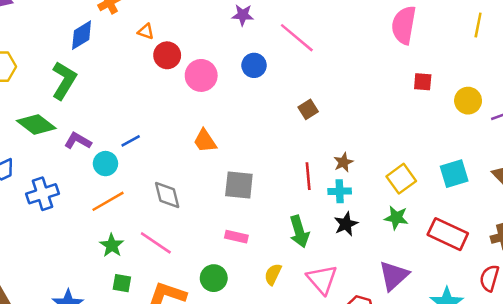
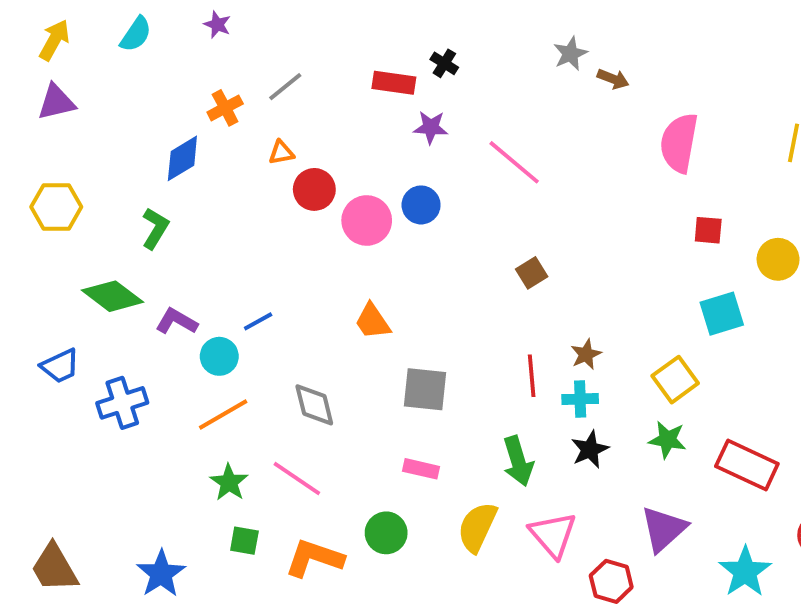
orange triangle: (146, 31) -> (281, 153), turned -30
blue circle: (254, 65) -> (421, 205), moved
green L-shape: (64, 80) -> (155, 228), size x0.7
cyan square: (454, 174) -> (722, 314), moved
yellow semicircle: (273, 274) -> (477, 527), size x1.5

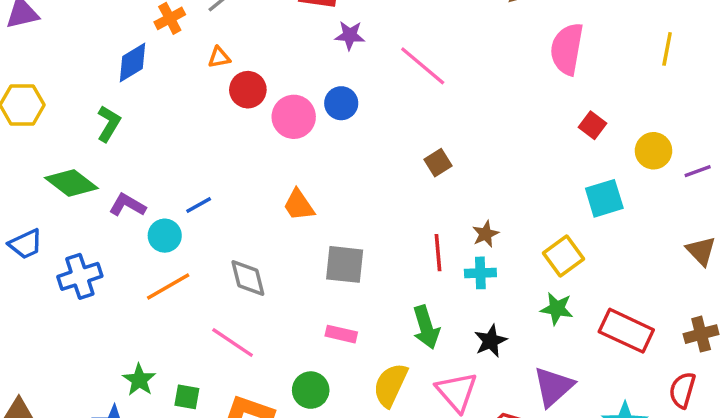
red square: (708, 230) -> (592, 125), turned 32
black star: (590, 449) -> (491, 341), moved
green star: (229, 482) -> (139, 380), moved

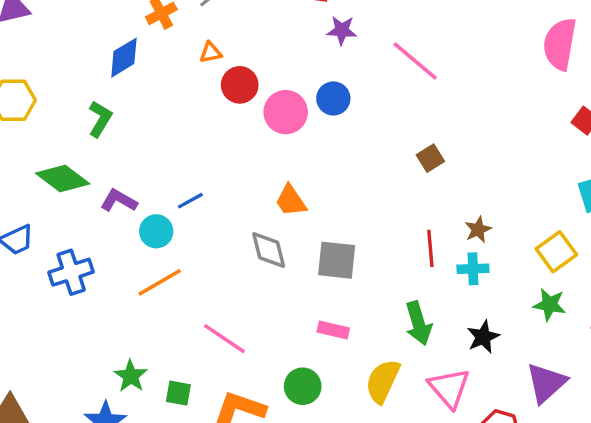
gray diamond: (248, 278) -> (269, 250), moved

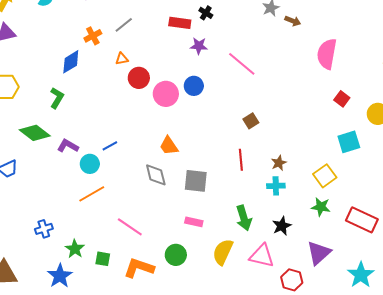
red line: (430, 248) -> (241, 160), moved
blue cross: (71, 272) -> (44, 229), moved, size x0.7
pink triangle: (449, 388) -> (262, 256), turned -36

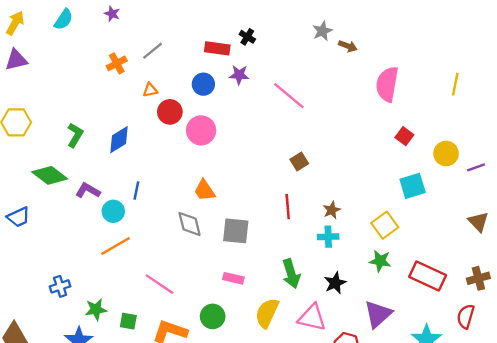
blue diamond: (71, 62) -> (119, 140), moved
blue circle: (194, 86) -> (203, 84), moved
blue line: (110, 146) -> (136, 190), turned -49
green star: (75, 249) -> (96, 309), turned 30

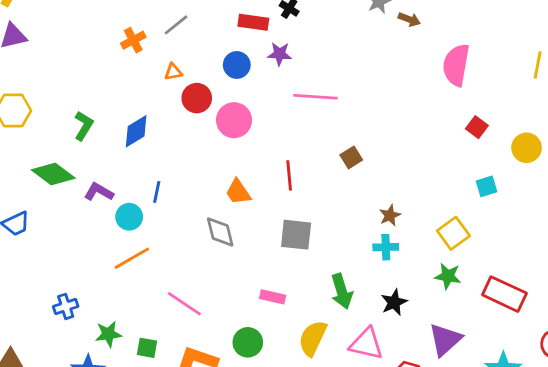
pink line: (289, 96) -> (315, 97), moved, turned -36
cyan square: (413, 186) -> (487, 186), size x0.7
red line: (288, 207) -> (289, 175), moved
gray square: (236, 231) -> (296, 235), moved

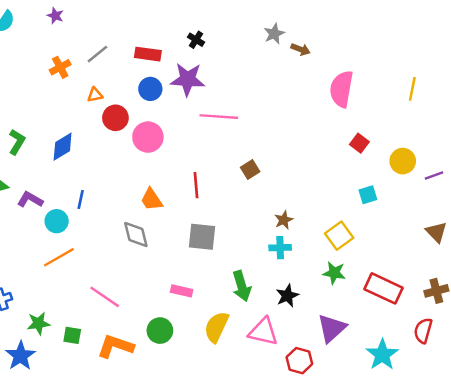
red rectangle: (253, 22) -> (148, 54), moved
purple star: (280, 54) -> (188, 79), size x1.6

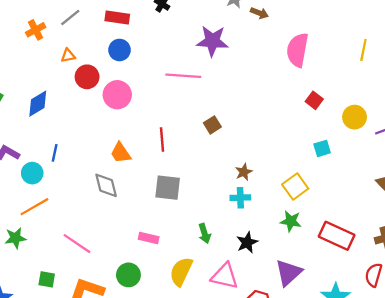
purple star: (188, 79) -> (212, 41), moved
green arrow: (242, 286) -> (205, 234), size x0.7
green star: (39, 323) -> (15, 238), moved

